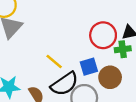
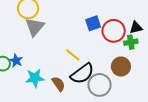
blue square: (89, 67) -> (93, 23), moved

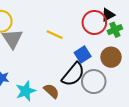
blue square: (93, 23) -> (83, 54), moved
black triangle: (136, 28) -> (108, 15), moved
yellow line: (73, 55) -> (55, 35), moved

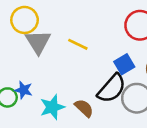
yellow line: (55, 35) -> (78, 44), moved

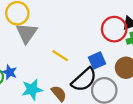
yellow line: (78, 44) -> (60, 56), moved

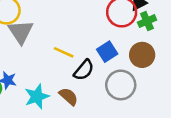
black semicircle: (84, 80) -> (84, 70), moved, size x0.7

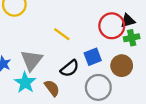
gray triangle: (21, 32) -> (32, 60), moved
yellow line: (64, 52) -> (62, 34), moved
cyan star: (37, 97) -> (25, 83), turned -30

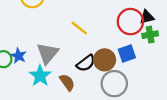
blue square: (93, 57) -> (127, 54), moved
brown circle: (122, 66) -> (105, 60), moved

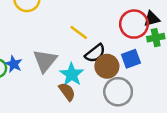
black semicircle: (86, 63) -> (95, 53), moved
cyan star: (40, 76) -> (72, 74), moved

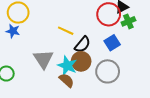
blue star: (14, 64) -> (13, 31), moved
brown circle: (107, 66) -> (81, 61), moved

